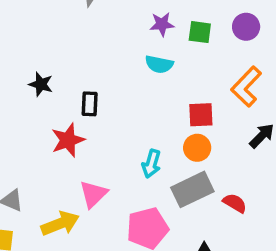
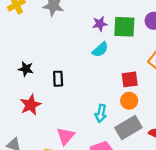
green square: (200, 32) -> (124, 27), size x1.5
cyan semicircle: (159, 64) -> (100, 50), turned -48
red star: (68, 140) -> (31, 105), moved

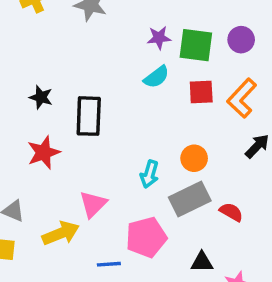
black rectangle: (58, 79) -> (89, 116), size x1.6
red square: (130, 79) -> (201, 92), moved

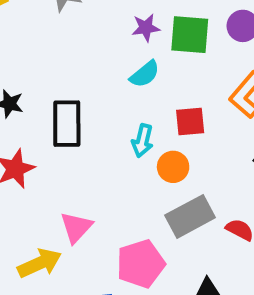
red square: (201, 92) -> (190, 122), moved
orange circle: (194, 158) -> (173, 167), moved
cyan arrow: (149, 174) -> (142, 141), moved

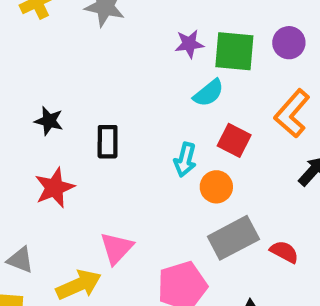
cyan semicircle: (145, 74) -> (209, 93), moved
red square: (190, 122) -> (234, 140), turned 32
black rectangle: (67, 124) -> (108, 142), size x0.7

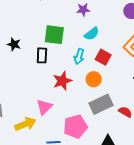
green square: (234, 51) -> (54, 35), moved
cyan arrow: (185, 160) -> (79, 57), moved
red star: (55, 188) -> (62, 81), moved

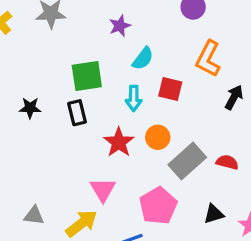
orange circle: (94, 79) -> (158, 137), moved

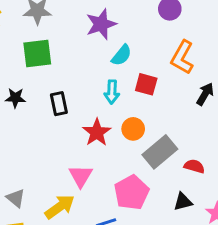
purple star: (120, 26) -> (101, 24), size x1.5
green square: (87, 76) -> (37, 54), moved
red semicircle: (227, 162) -> (194, 166), moved
gray triangle: (34, 216) -> (16, 198), turned 30

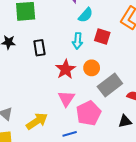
pink triangle: (81, 176) -> (66, 99), moved

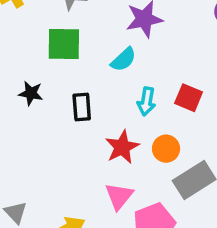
cyan semicircle: (86, 15) -> (123, 59), moved

